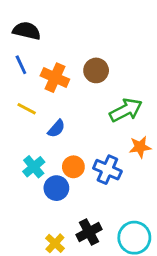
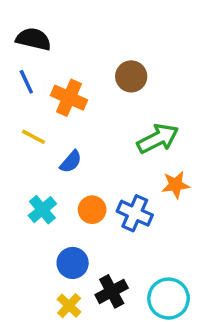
brown circle: (96, 70) -> (131, 76), moved
blue circle: (56, 188) -> (73, 263), moved

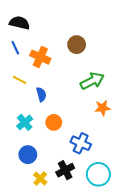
blue semicircle: (71, 162) -> (41, 94), turned -56
blue cross: (135, 213) -> (81, 143), moved
blue circle: (73, 263) -> (28, 155), moved

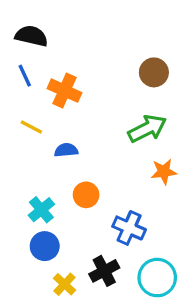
brown circle: (77, 45) -> (154, 72), moved
blue semicircle: (41, 94) -> (66, 150), turned -80
cyan cross: (25, 122) -> (41, 210), moved

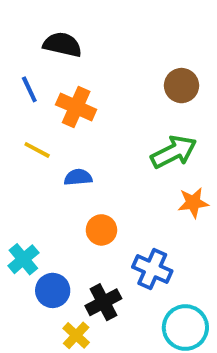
black semicircle: (31, 36) -> (62, 45), moved
cyan cross: (41, 210) -> (23, 259), moved
black cross: (104, 271) -> (103, 302), moved

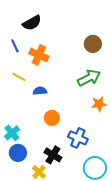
black semicircle: (62, 45) -> (32, 23), turned 138
blue circle: (53, 290) -> (18, 153), moved
black cross: (103, 302) -> (53, 155), turned -30

